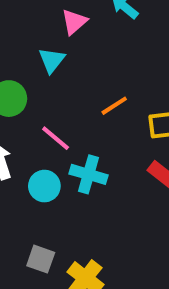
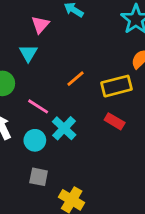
cyan cross: (88, 174) -> (64, 128), turned 35
gray square: (41, 259) -> (39, 177), moved

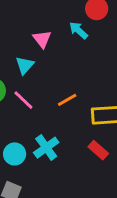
pink triangle: (40, 25) -> (42, 39), turned -30
pink line: (38, 106) -> (23, 100), moved

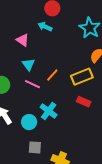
cyan triangle: (25, 65) -> (28, 64), moved
pink line: (23, 100) -> (32, 84), moved

